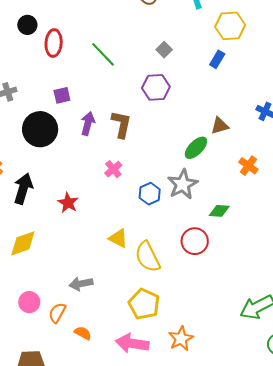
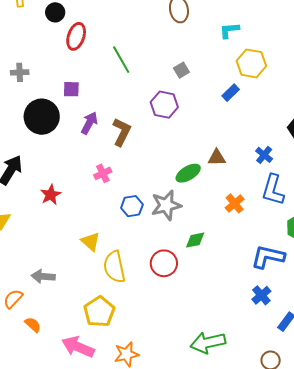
green diamond: (219, 211) -> (195, 240), turned -30

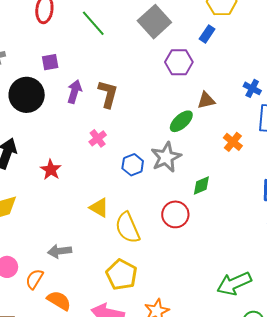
gray square: (181, 70) -> (154, 22), size x2.0
purple hexagon: (164, 105) -> (179, 62), moved
orange semicircle: (33, 325) -> (59, 301), size x1.4

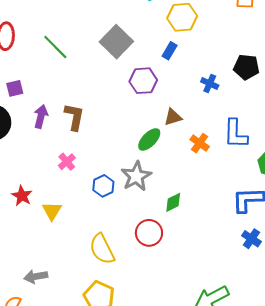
blue cross: (252, 88) -> (210, 84), moved
orange cross: (233, 142) -> (200, 143), moved
yellow triangle: (99, 208) -> (52, 211), moved, turned 35

